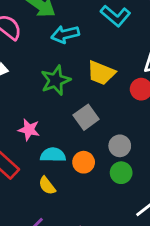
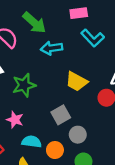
green star: (56, 80) -> (24, 85), moved
gray circle: (120, 146) -> (78, 135), moved

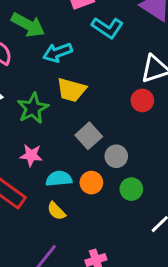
yellow trapezoid: (76, 81) -> (71, 90), moved

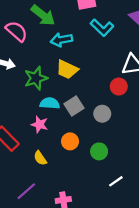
pink star: (31, 155) -> (40, 124), moved
gray circle: (116, 156) -> (102, 114), moved
cyan semicircle: (59, 179) -> (50, 103), moved

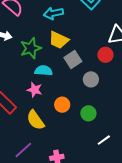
gray square: (74, 106) -> (73, 59), moved
yellow semicircle: (40, 158) -> (36, 120), size x1.5

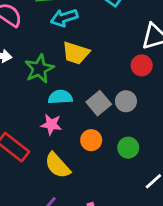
gray square: (73, 59) -> (99, 103), moved

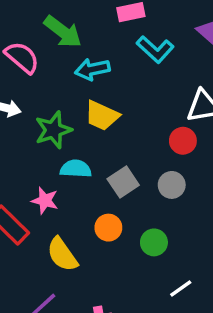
gray circle: (126, 101) -> (172, 185), moved
pink star: (51, 125) -> (45, 201), moved

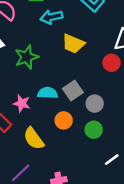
yellow trapezoid: (102, 116) -> (73, 44), moved
cyan semicircle: (76, 169) -> (48, 93), moved
gray circle: (172, 185) -> (95, 104), moved

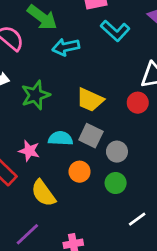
yellow trapezoid: (73, 44) -> (90, 100), moved
gray square: (73, 90) -> (91, 136), turned -30

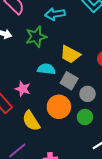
green star: (35, 95) -> (36, 37), moved
cyan semicircle: (60, 138) -> (46, 69), moved
orange circle: (80, 172) -> (59, 107), size x1.5

